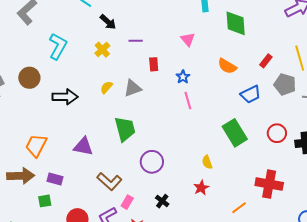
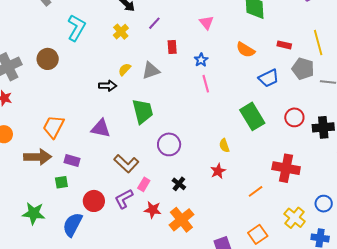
purple line: (136, 41) -> (154, 23), turned -48
red rectangle: (266, 61) -> (284, 45), turned 64
black arrow: (65, 97) -> (108, 86), moved, size x0.7

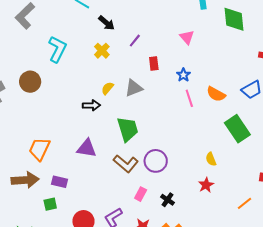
orange semicircle: (245, 50) -> (216, 94), moved
brown L-shape: (126, 164) -> (126, 164), moved
pink rectangle: (144, 184) -> (141, 194), moved

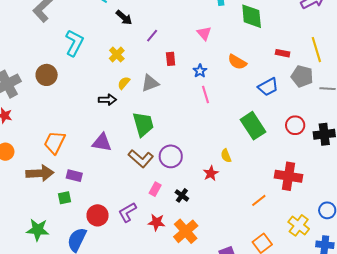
yellow cross: (102, 51) -> (117, 54), moved
orange semicircle: (216, 94) -> (237, 62), moved
red star: (206, 185) -> (211, 173), moved

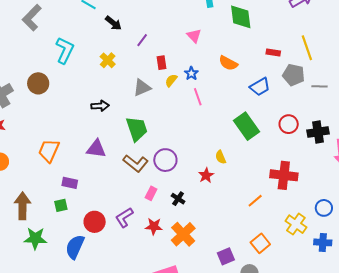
yellow semicircle: (124, 83) -> (171, 80), moved
brown arrow: (40, 173) -> (23, 206), moved, turned -84

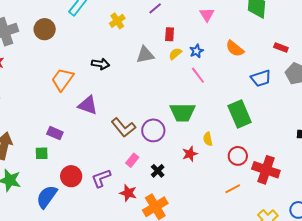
pink line: (198, 97) -> (198, 75), turned -30
red circle: (289, 124) -> (238, 156), moved
green trapezoid: (137, 129) -> (183, 112), moved, turned 96
orange trapezoid: (49, 151) -> (62, 79), moved

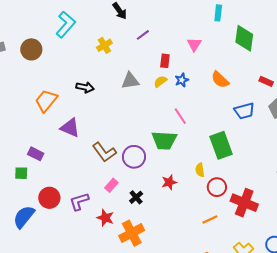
red rectangle: (170, 34) -> (165, 61), moved
pink line: (198, 75) -> (180, 116), moved
yellow semicircle: (208, 139) -> (200, 170), moved

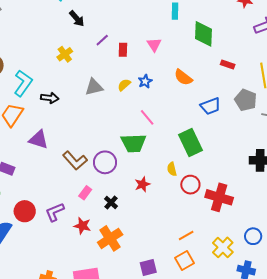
cyan L-shape: (66, 24) -> (23, 83), moved
red rectangle: (165, 61) -> (123, 50), moved
red rectangle: (266, 81) -> (228, 64), moved
orange line: (210, 220) -> (186, 235), moved

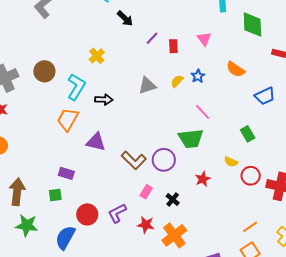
yellow cross: (65, 54) -> (97, 56), moved
green rectangle: (191, 143) -> (248, 134), size x0.6
yellow semicircle: (172, 169) -> (231, 162), turned -48

